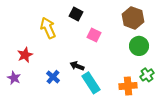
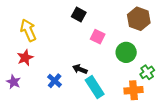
yellow arrow: (48, 28) -> (28, 30), moved
green circle: (139, 46) -> (126, 52), moved
green cross: (147, 75) -> (147, 72), moved

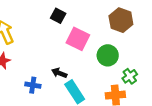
pink square: (98, 37) -> (78, 39), size x1.5
blue cross: (55, 81) -> (33, 85), turned -32

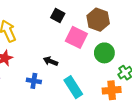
brown hexagon: (121, 20) -> (98, 20), moved
black arrow: (59, 73) -> (50, 61), moved

